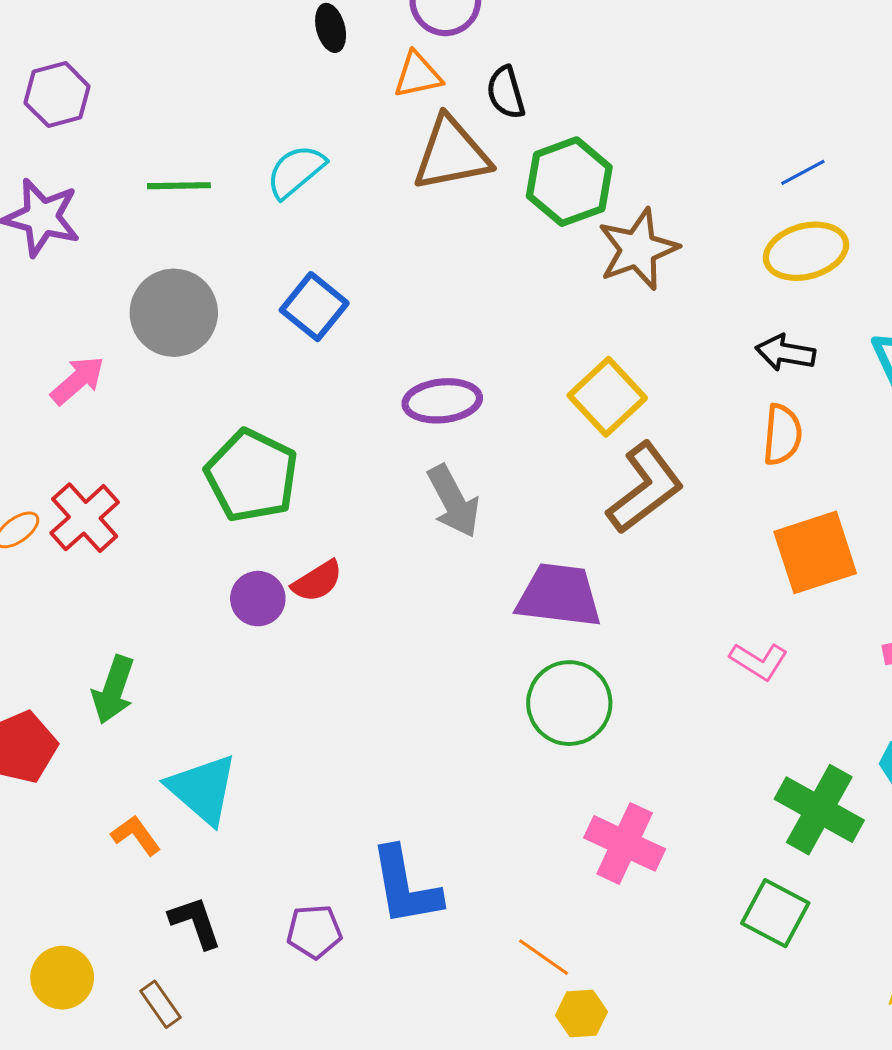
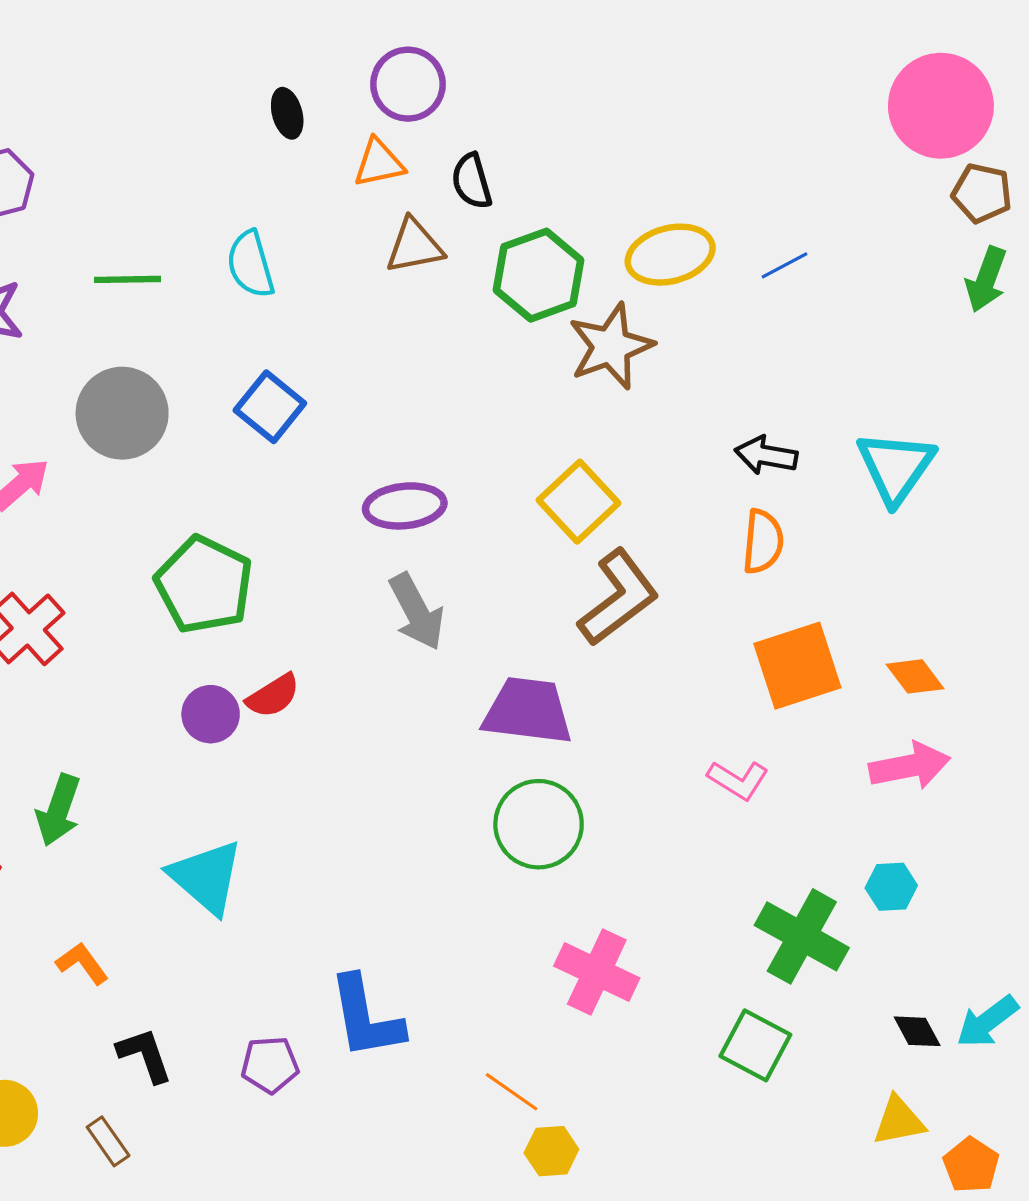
brown triangle: (451, 154) -> (414, 246), size x0.7
cyan semicircle: (296, 171) -> (250, 264), turned -66
yellow ellipse: (806, 251) -> (670, 255), moved
cyan triangle: (203, 789) -> (206, 877), moved

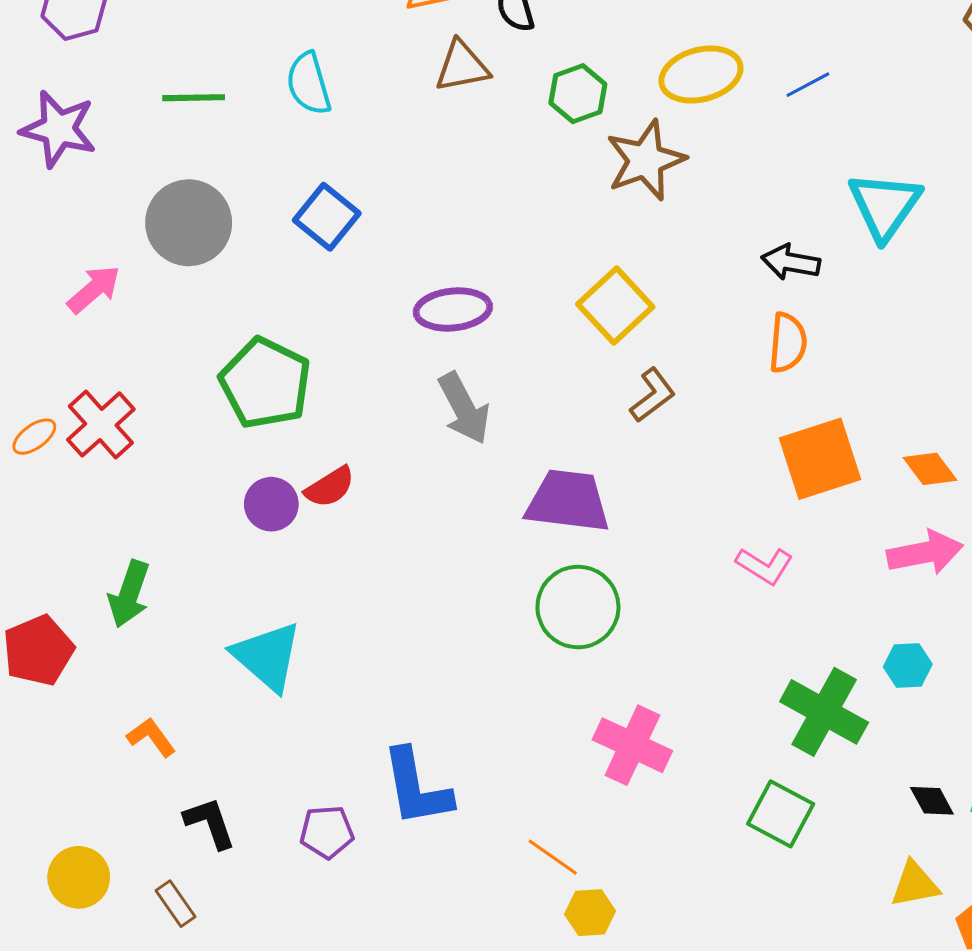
green hexagon: (539, 275) -> (578, 94), size x0.7
cyan triangle: (896, 467) -> (885, 206), moved
brown L-shape: (618, 598) -> (653, 395), size x0.6

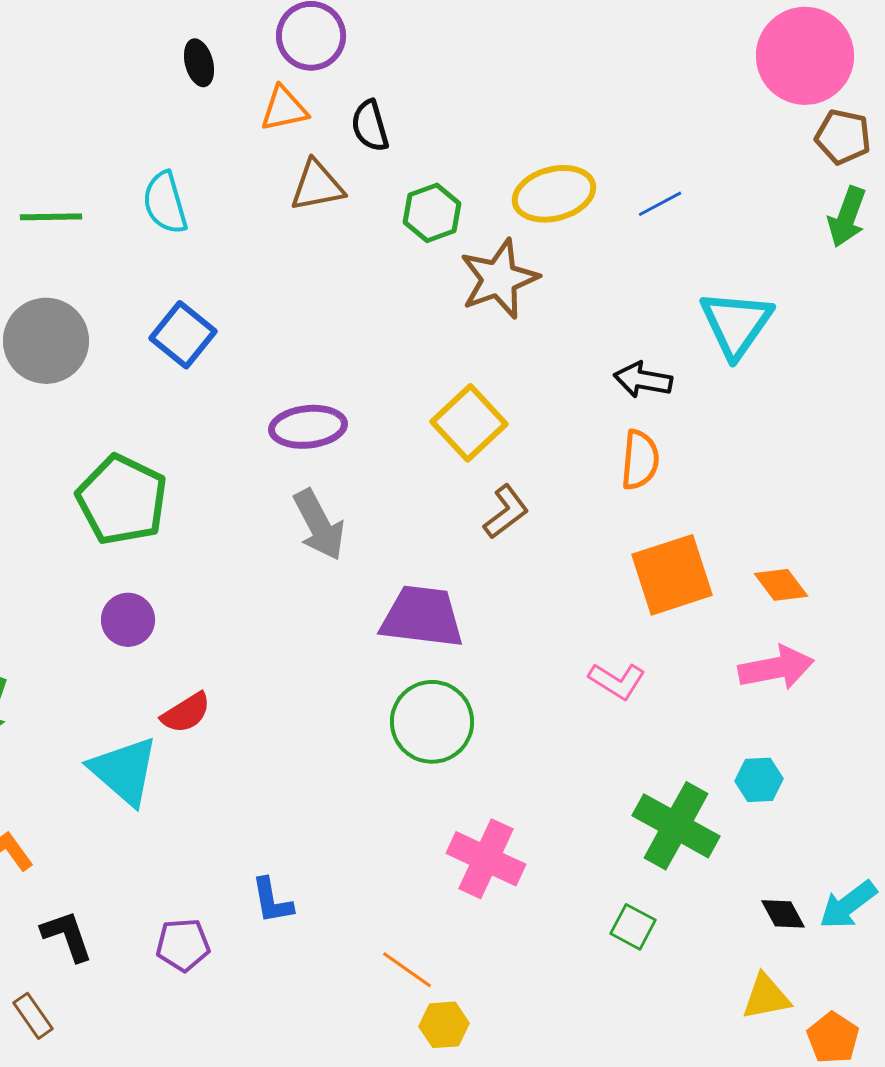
red semicircle: (330, 487) -> (186, 713), moved
blue L-shape: (417, 788) -> (272, 901), size x0.6
green square: (781, 814) -> (633, 927), size x0.7

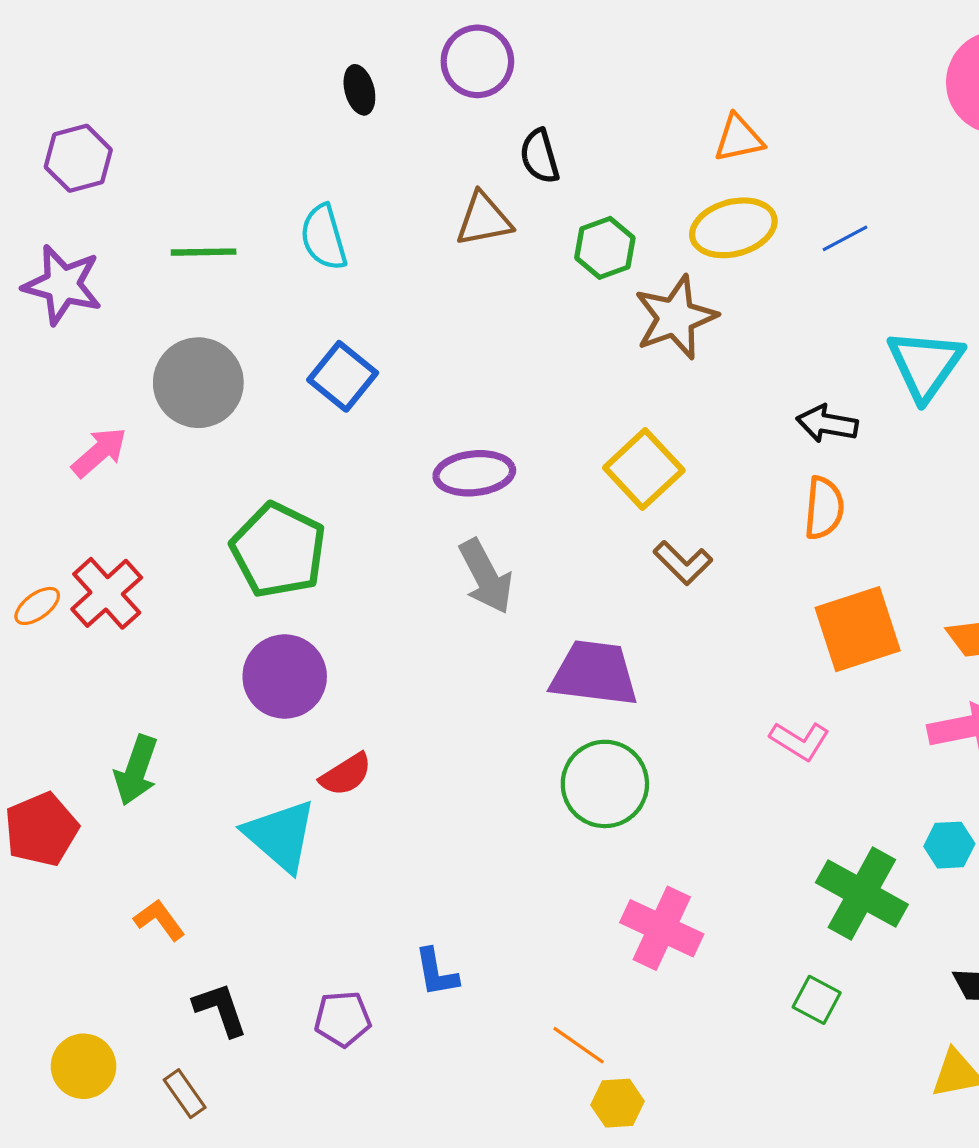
orange triangle: (284, 109) -> (739, 138), moved
brown L-shape: (506, 512) -> (683, 563), turned 82
purple circle: (128, 620) -> (285, 677), size x1.5

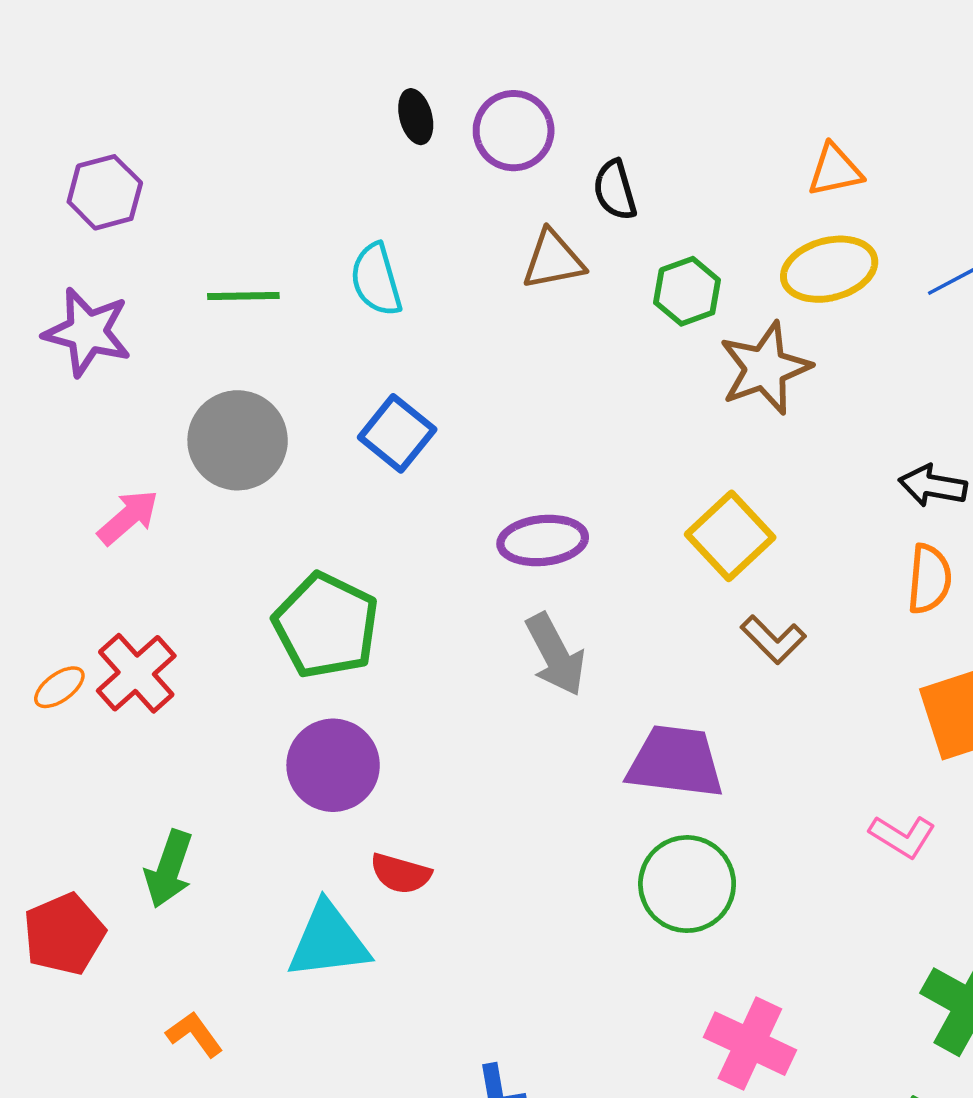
purple circle: (477, 61) -> (514, 131), moved
red semicircle: (346, 774) -> (401, 874), turned 48
cyan triangle: (280, 836) -> (328, 941), turned -48

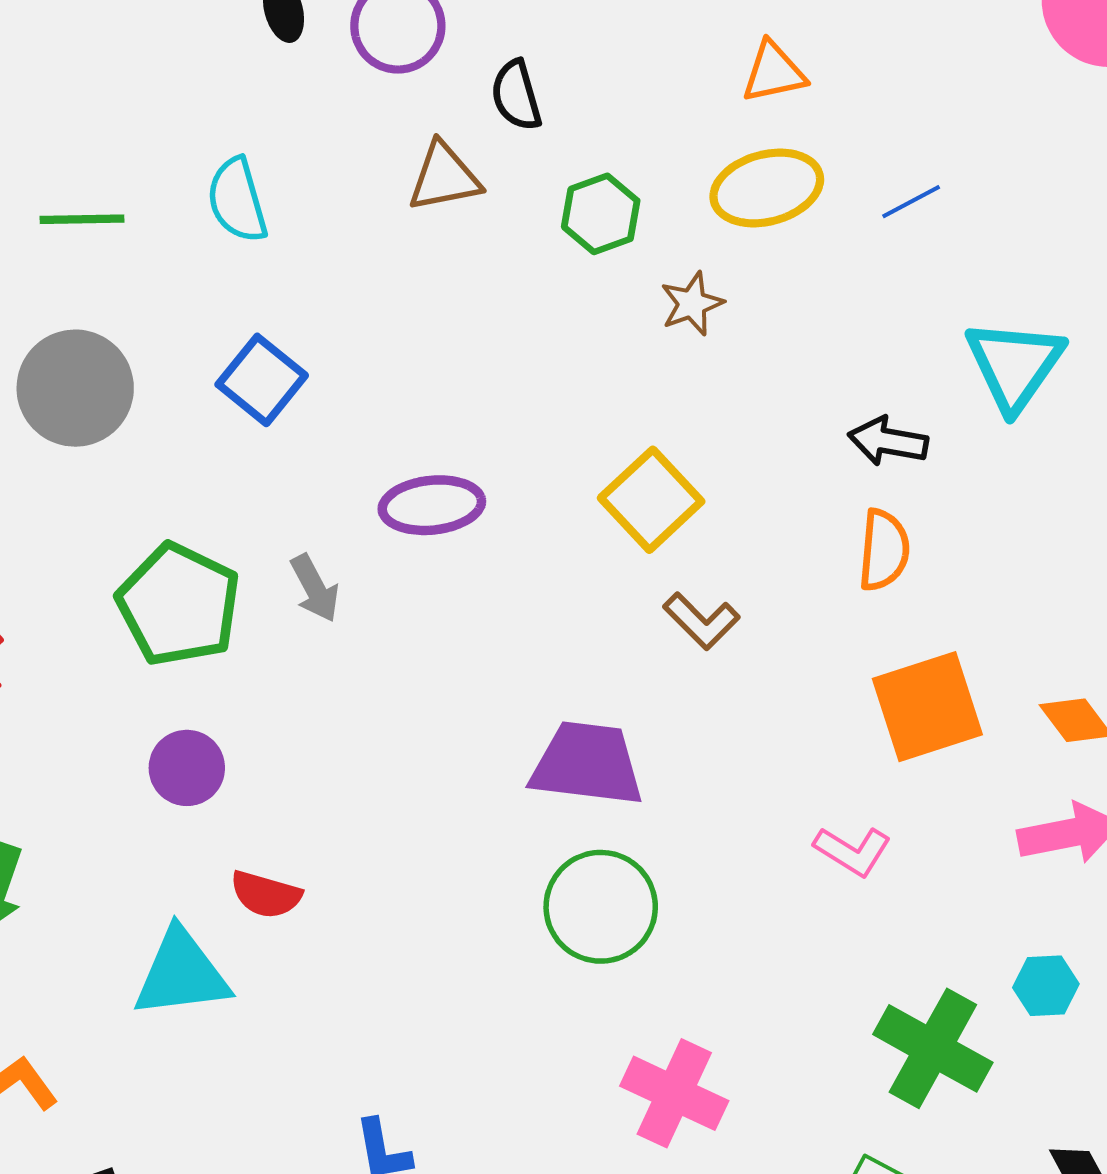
brown star: (765, 368) -> (692, 304), size x0.6
gray arrow: (555, 655) -> (315, 588), moved, size x0.7
purple circle: (333, 765) -> (187, 768), size x0.7

